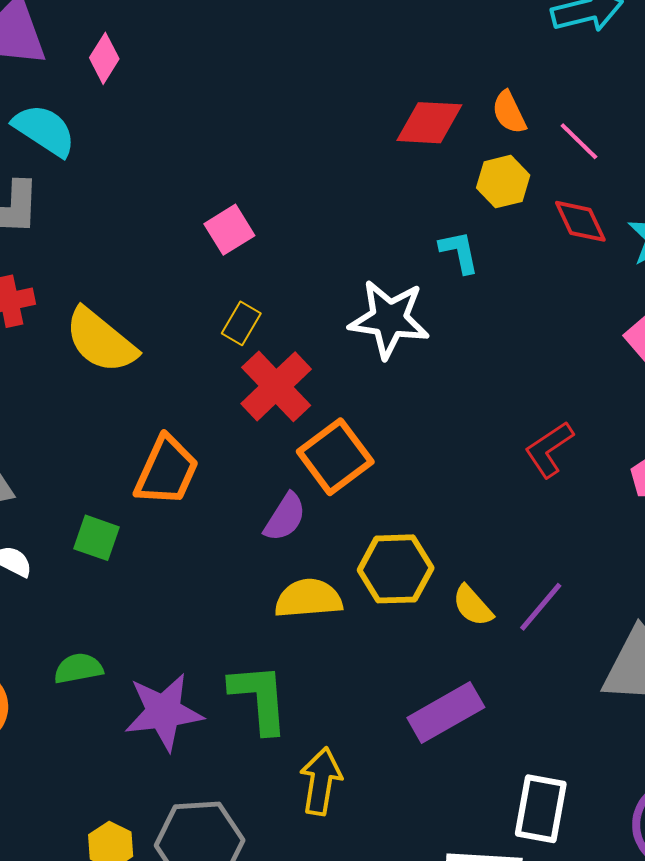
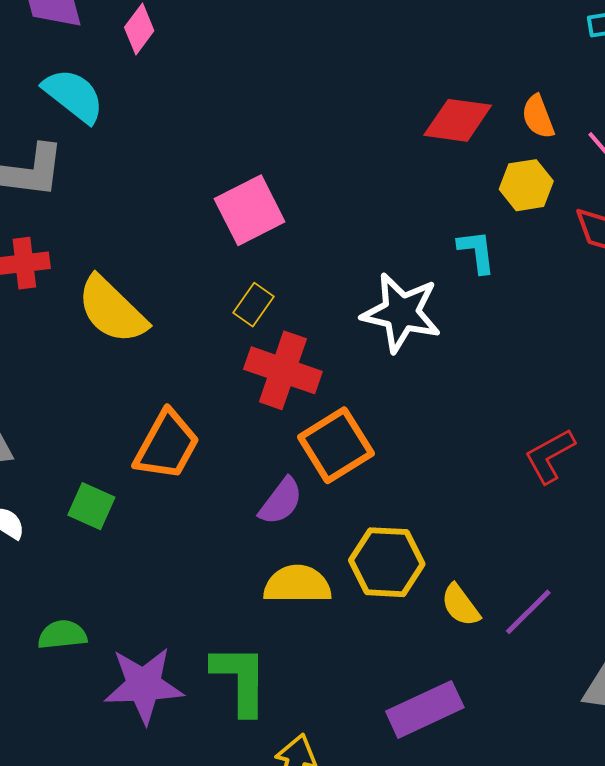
pink square: (229, 230) -> (250, 210), size x1.4
red cross: (276, 386) -> (283, 370), turned -32

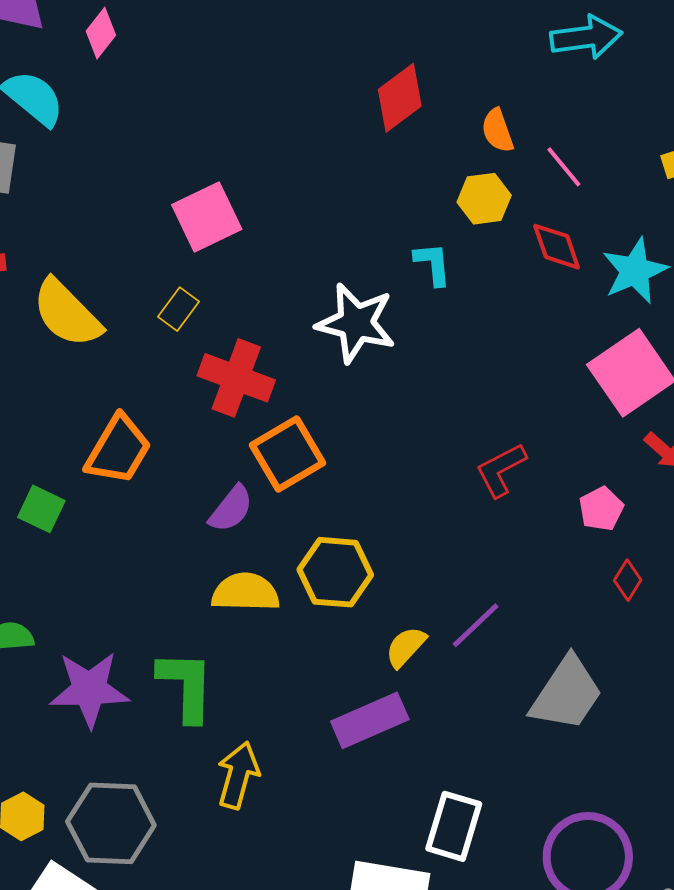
red diamond: (458, 120) -> (400, 98), moved, turned -46
yellow rectangle: (253, 305) -> (178, 309), moved
yellow semicircle: (461, 605) -> (406, 647), moved, turned 78

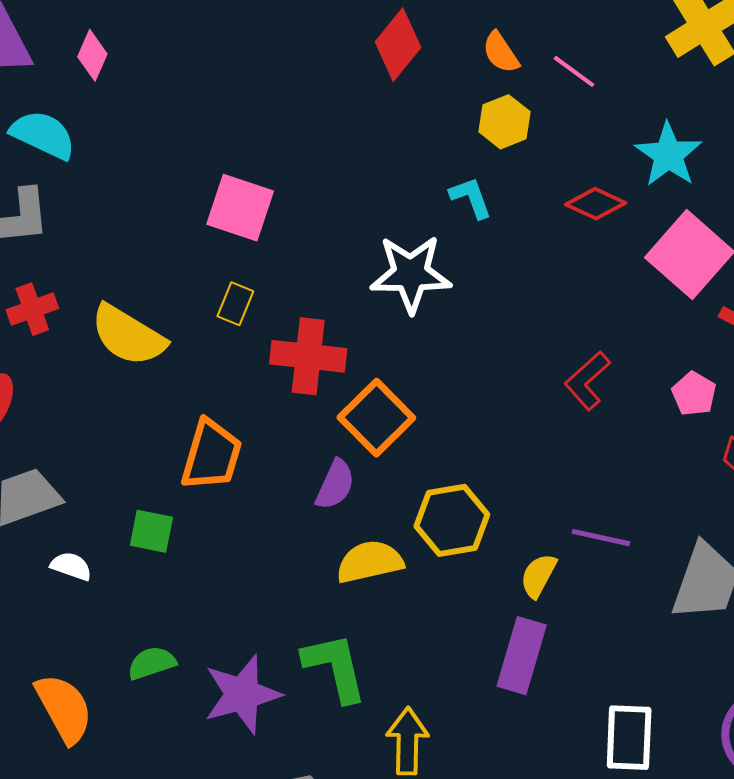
pink square: (207, 217) -> (240, 208), turned -32
red diamond: (557, 247) -> (596, 204), moved, turned -32
purple line: (476, 625) -> (601, 538), turned 70
purple rectangle: (370, 720) -> (522, 656), turned -36

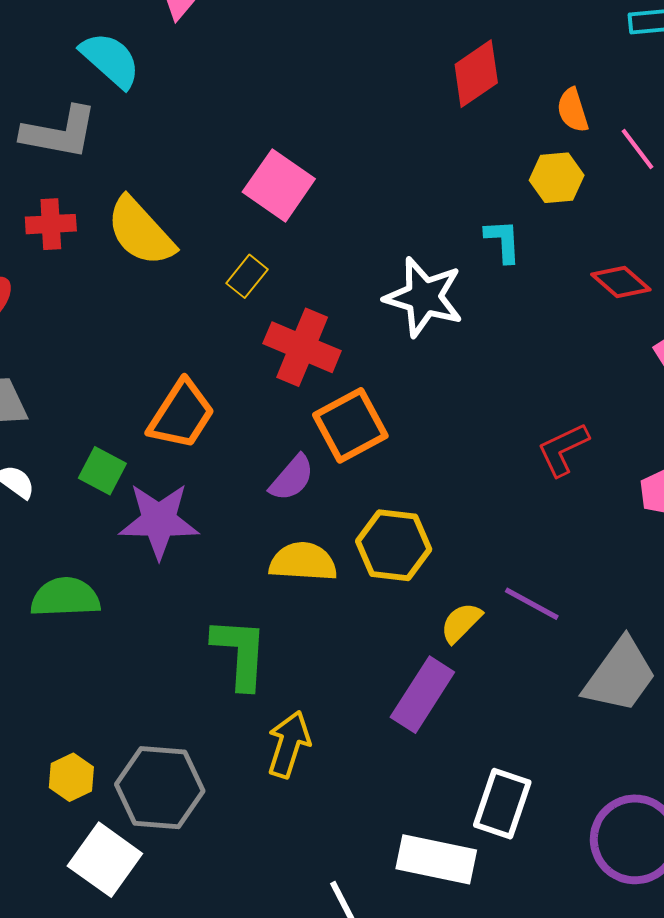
yellow semicircle: (128, 335) -> (141, 232), moved
green semicircle: (152, 663) -> (65, 597), size x1.4
purple star: (242, 694) -> (159, 521), moved

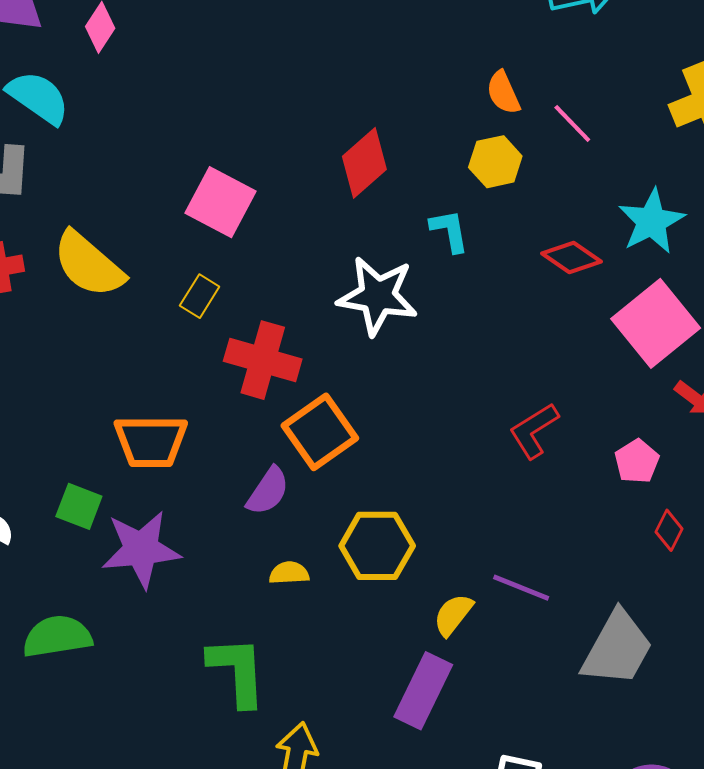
red diamond: (476, 74) -> (364, 163), moved
orange trapezoid: (181, 415) -> (151, 441), turned 64
yellow semicircle: (303, 562) -> (289, 573), size x0.6

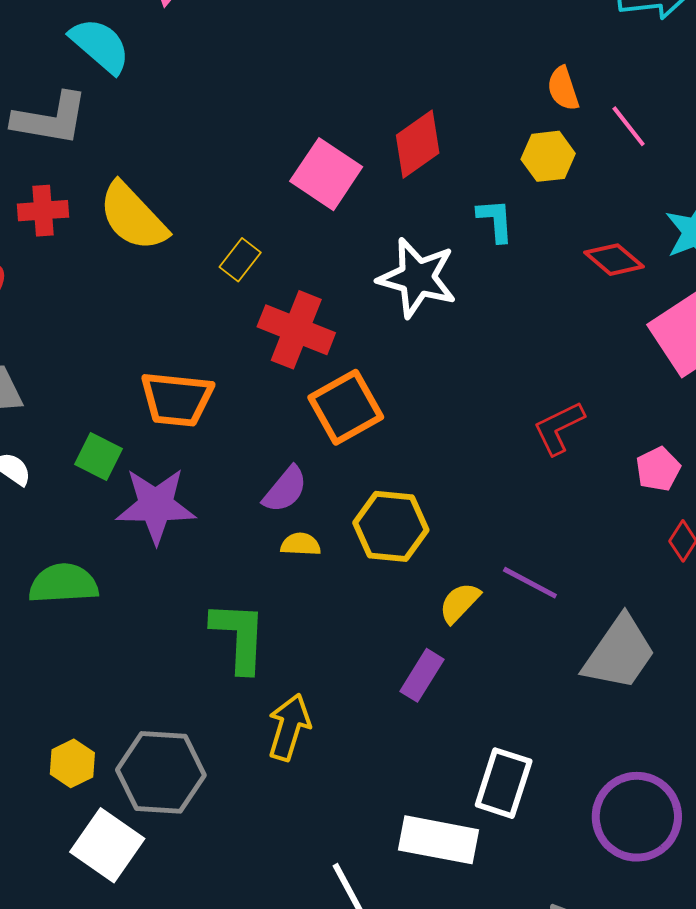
pink square: (220, 202) -> (326, 174), moved
purple semicircle: (268, 491) -> (285, 489), moved
purple rectangle: (423, 691) -> (422, 675), size x0.7

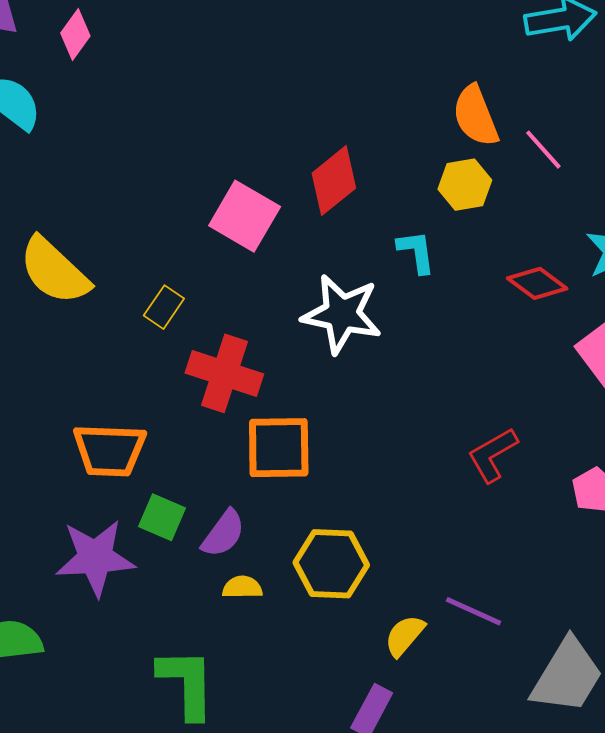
orange semicircle: (563, 89) -> (476, 116), size x1.4
orange square: (346, 407) -> (279, 448), turned 32
green square: (98, 456) -> (162, 517), moved

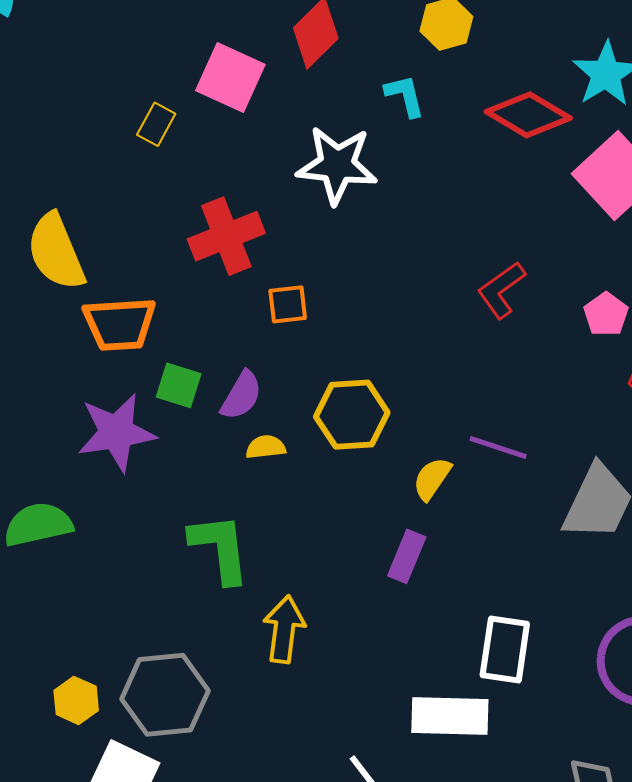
yellow semicircle: (54, 271) -> (56, 252), moved, turned 30
red diamond: (537, 283) -> (528, 115), size x1.4
yellow rectangle: (164, 307) -> (156, 124), moved
red cross: (224, 373) -> (226, 236), turned -34
orange square: (279, 448) -> (288, 304), size x0.6

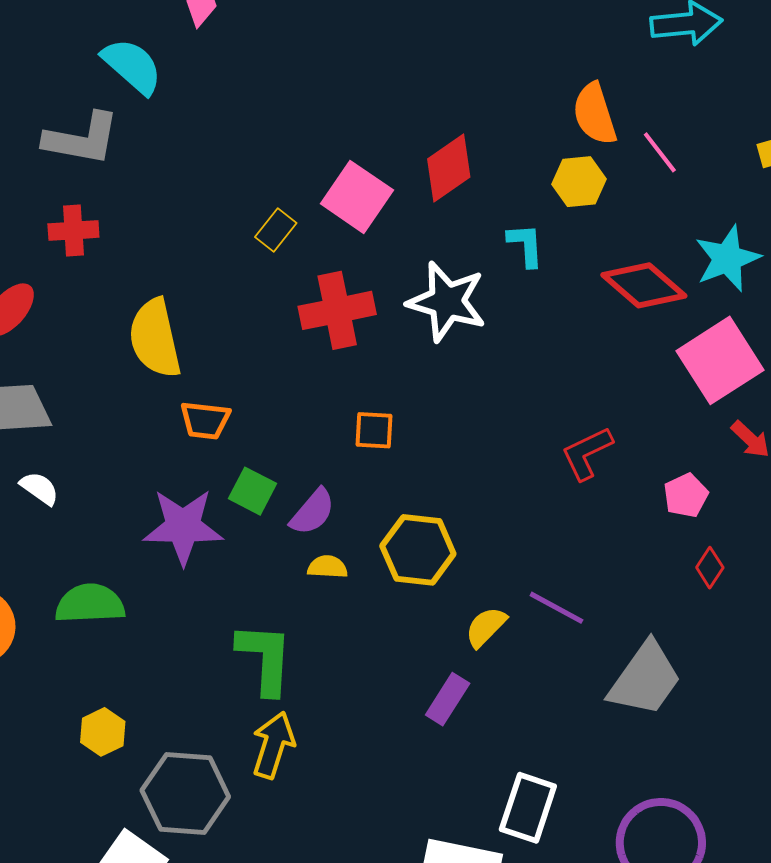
red cross: (226, 236) -> (337, 310), moved
orange trapezoid: (120, 324) -> (205, 420), size x0.7
yellow arrow: (284, 629) -> (273, 745), moved
yellow hexagon: (76, 700) -> (103, 732), moved

